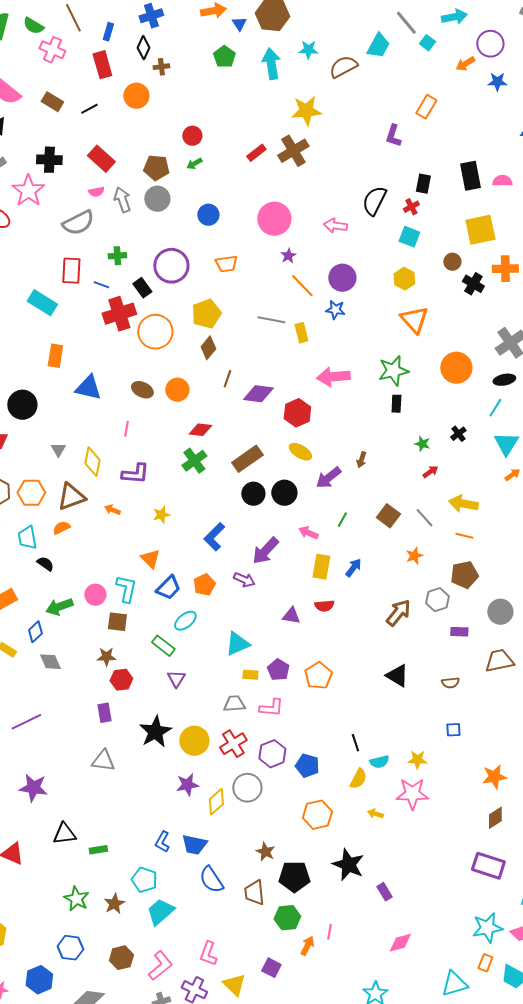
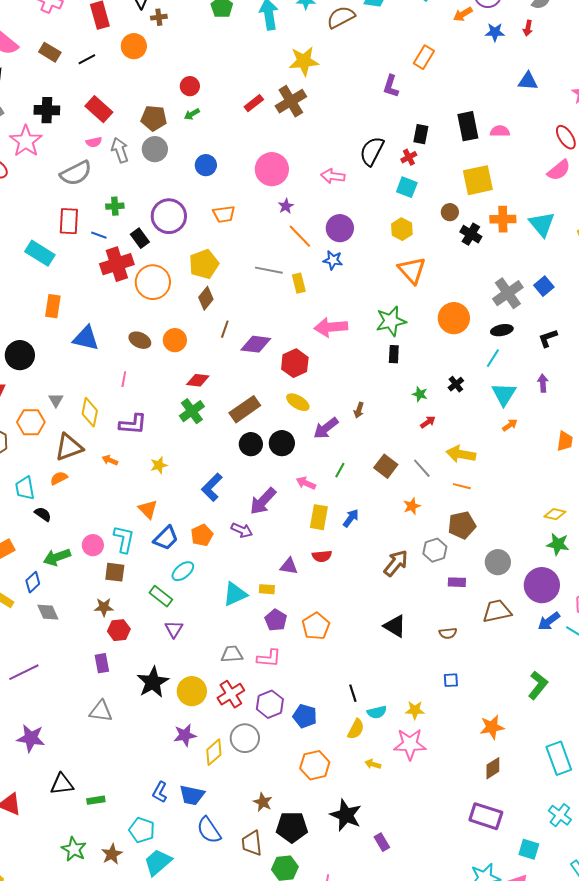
orange hexagon: (31, 493) -> (31, 422), moved
yellow rectangle: (250, 675) -> (267, 589), moved

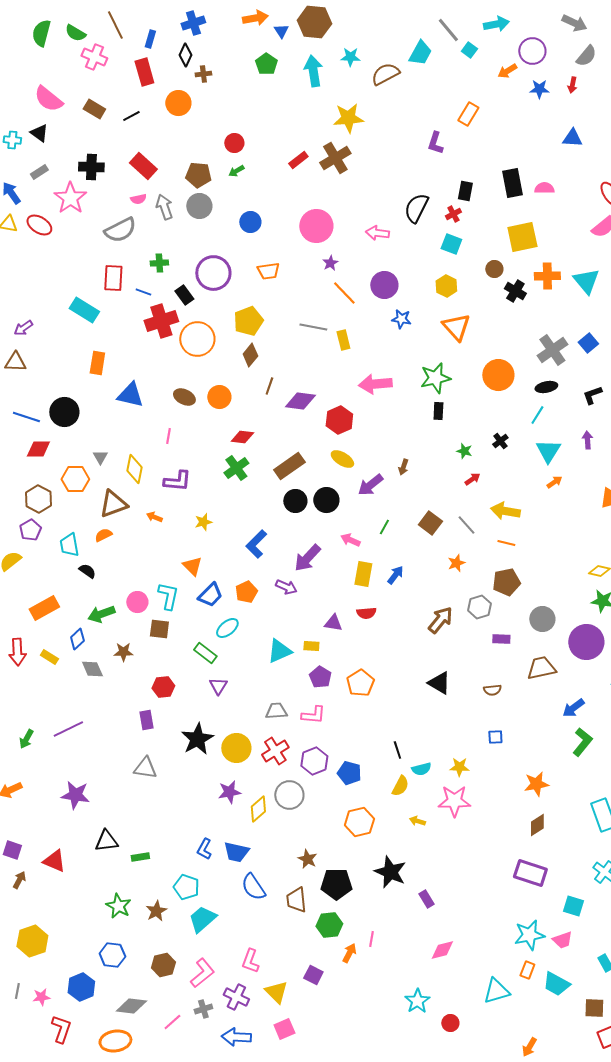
blue star: (333, 260) -> (401, 319), moved
brown star: (104, 607) -> (123, 652), moved
blue arrow: (549, 621) -> (573, 708), moved

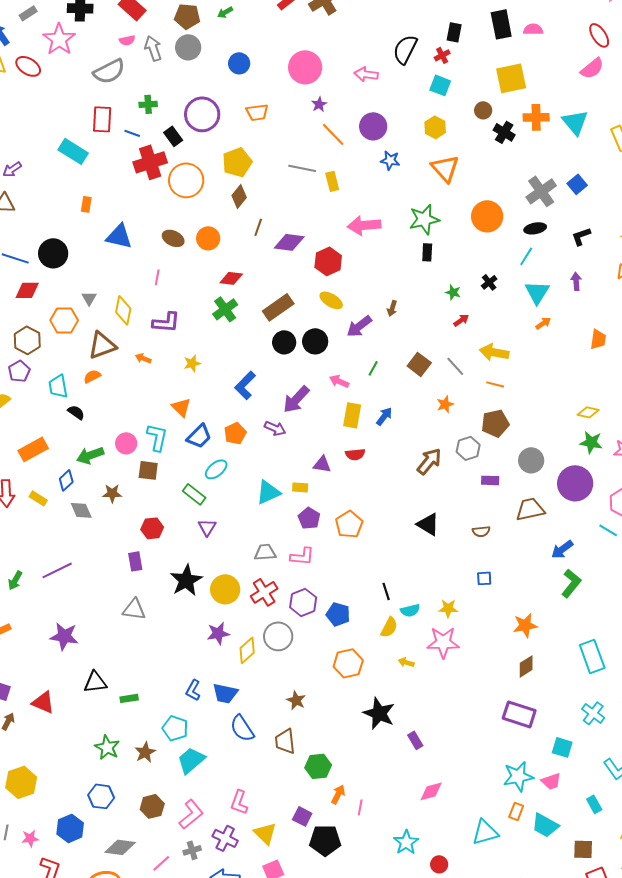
orange rectangle: (97, 363) -> (86, 204), size x0.7
black pentagon: (336, 884) -> (325, 840), moved
pink line: (371, 939) -> (360, 807), moved

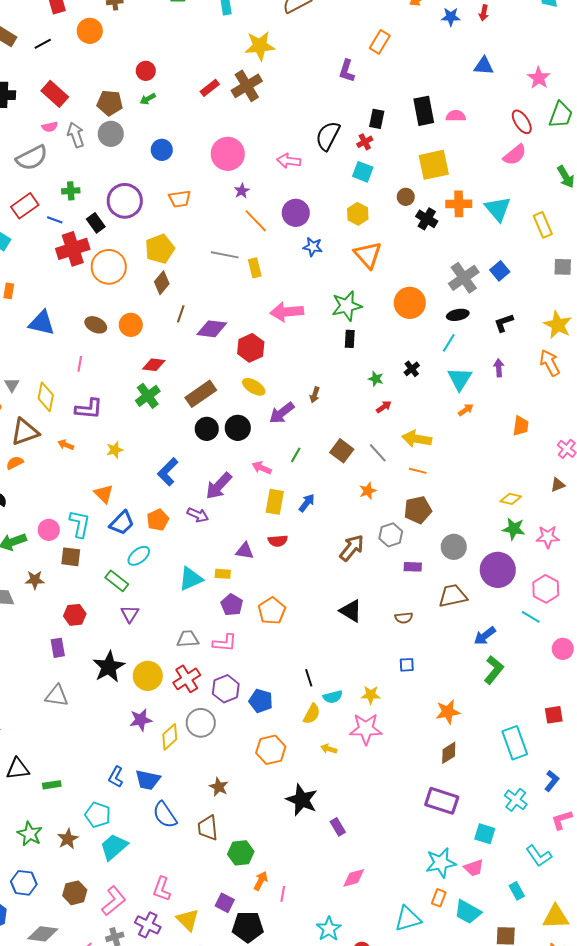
red rectangle: (102, 119) -> (25, 206), turned 52

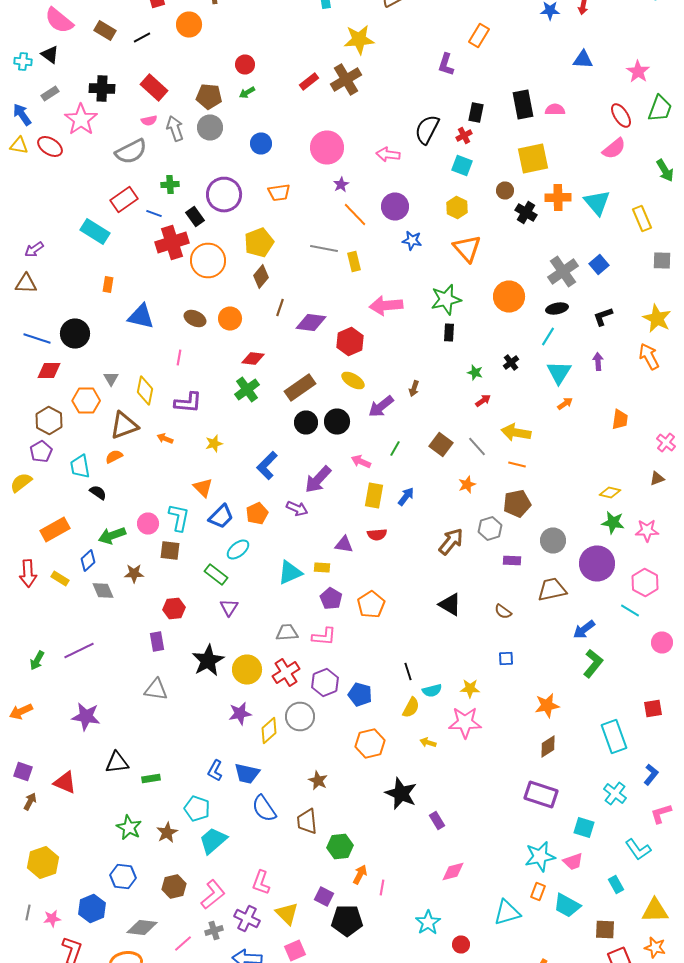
brown semicircle: (404, 618) -> (503, 612), turned 42

